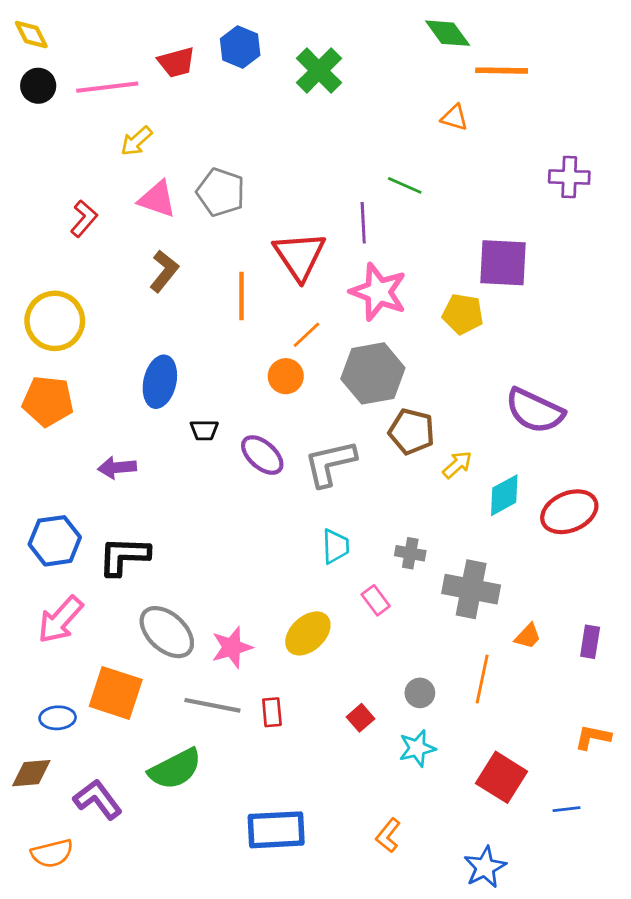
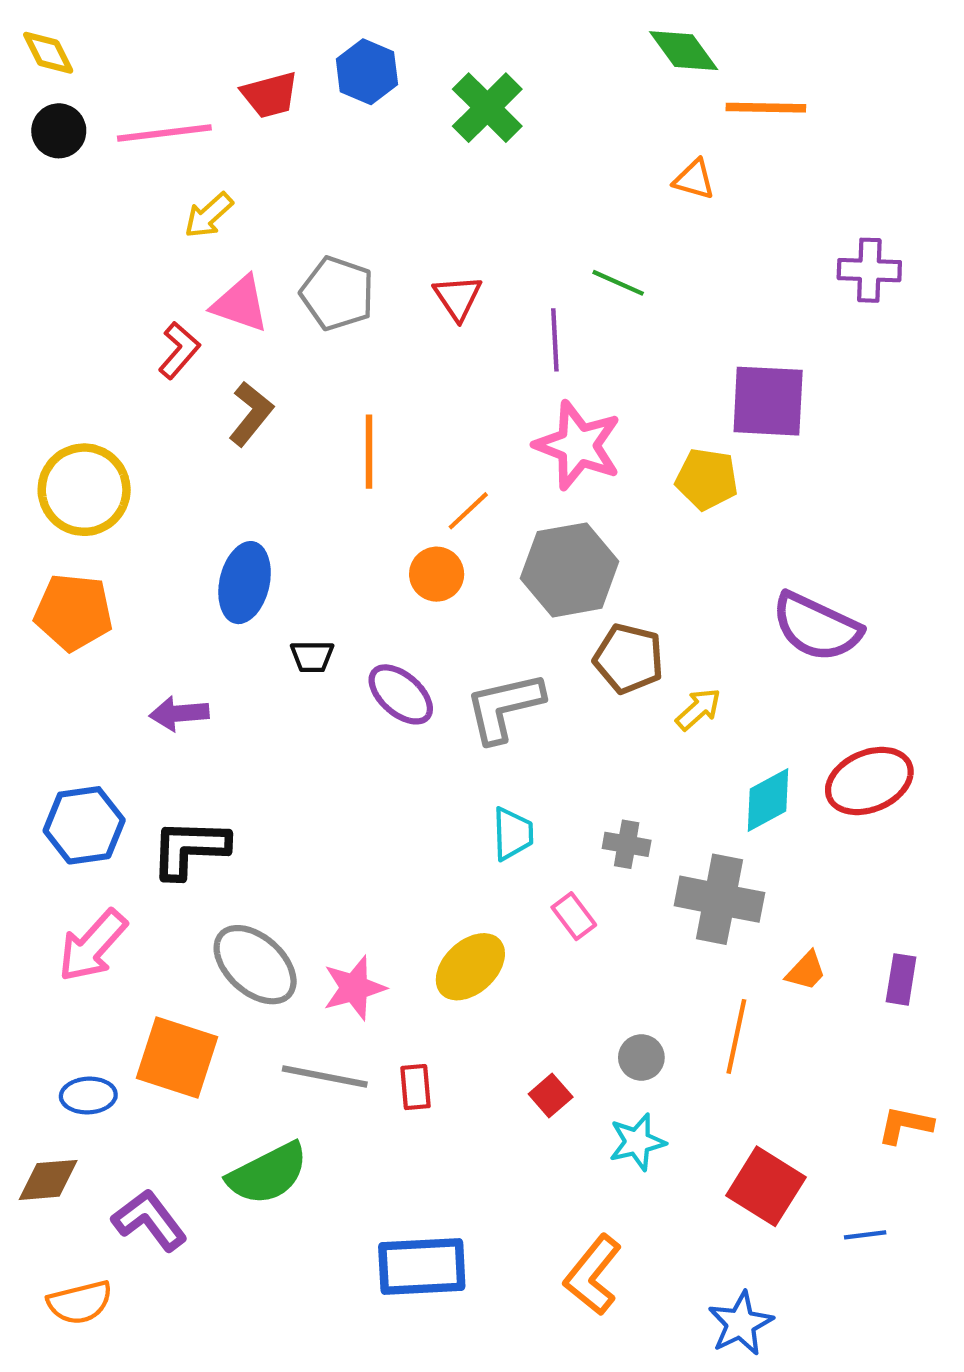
red L-shape: (84, 219) -> (179, 350), moved
red triangle: (300, 256) -> (458, 298), moved, size x0.6
cyan diamond: (504, 495) -> (768, 800), moved
orange L-shape: (388, 835) -> (593, 1275), size x1.5

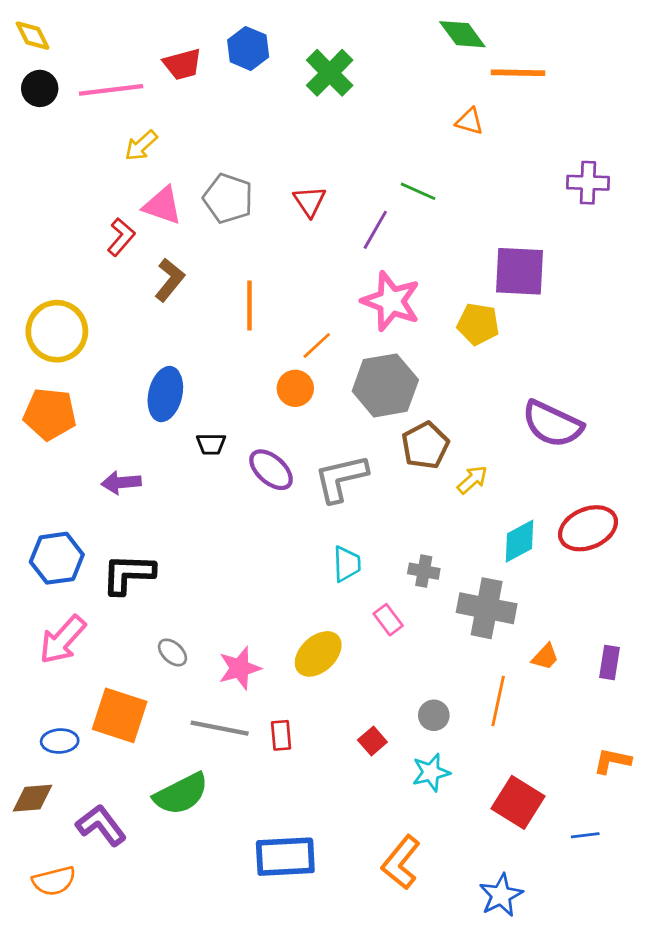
purple line: (555, 340) -> (375, 230), turned 33
brown pentagon: (629, 659) -> (425, 445), turned 30
gray ellipse: (255, 965) -> (173, 652), size x0.5

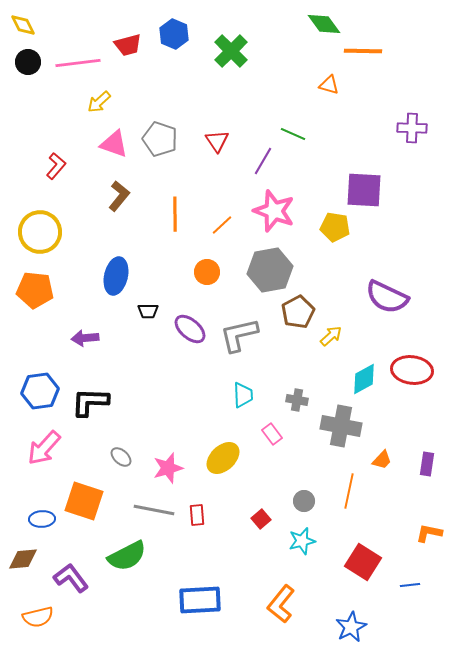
red L-shape: (121, 237) -> (56, 166), moved
orange line: (317, 345) -> (222, 225), moved
red ellipse: (588, 528) -> (412, 370), turned 30

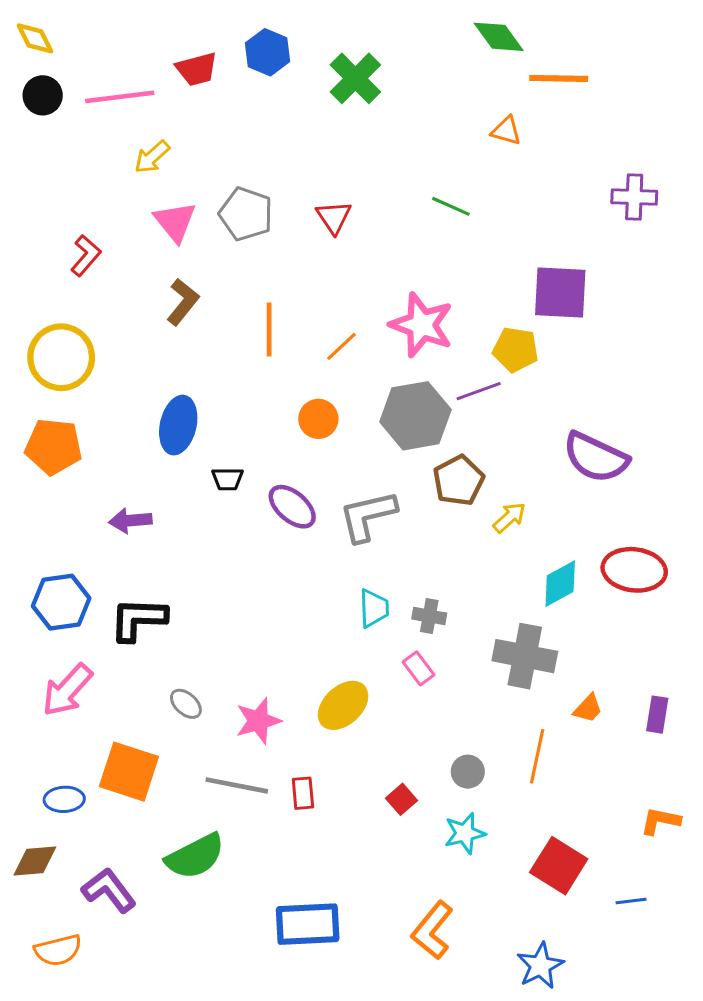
pink triangle: (114, 144) -> (175, 222), turned 32
purple line: (263, 161) -> (479, 391), moved, turned 40
gray cross: (297, 400) -> (429, 616), moved

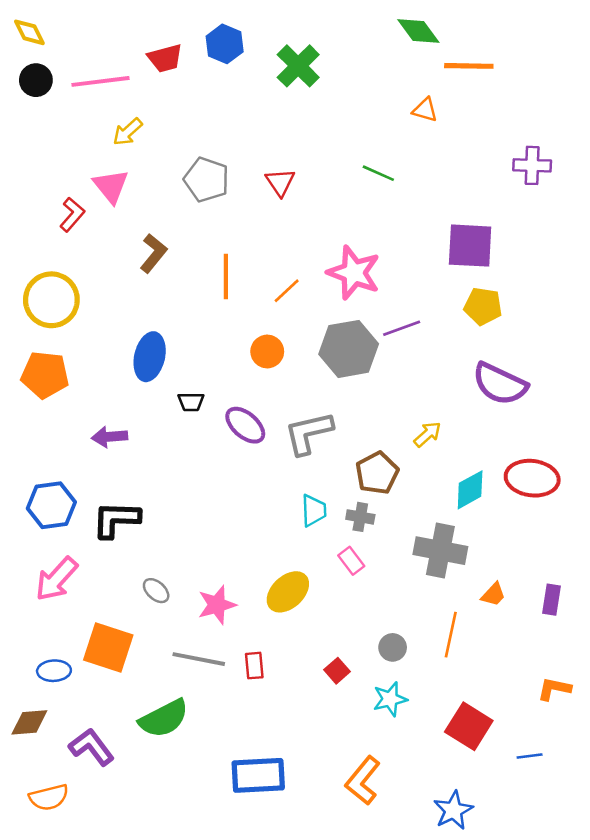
pink triangle: (175, 222) -> (111, 186), moved
yellow pentagon: (516, 350) -> (483, 306), moved
brown pentagon: (459, 480) -> (377, 473), moved

